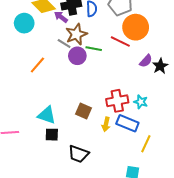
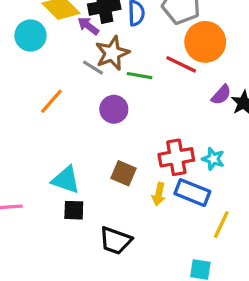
purple circle: (77, 56) -> (114, 109), moved

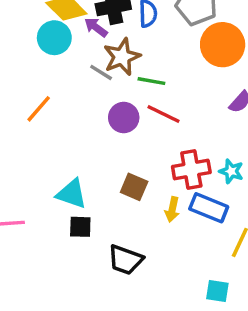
cyan circle: (31, 36) -> (54, 38), moved
red line: (181, 64) -> (164, 114), moved
orange line: (51, 101) -> (39, 109), moved

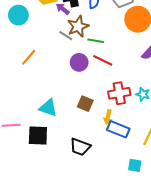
cyan circle: (54, 38) -> (18, 15), moved
blue rectangle: (209, 208) -> (118, 129), moved
black square: (80, 227) -> (38, 136), moved, size x1.5

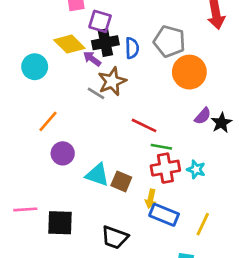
green line: (96, 41) -> (161, 147), moved
purple circle: (79, 62) -> (63, 153), moved
cyan triangle: (48, 108) -> (97, 175), moved

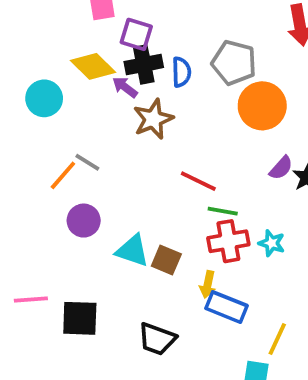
gray line: (96, 93) -> (87, 162), moved
yellow line: (203, 224) -> (277, 339), moved

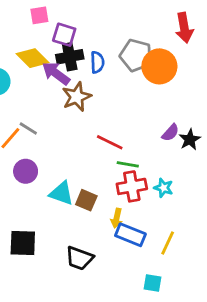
purple arrow: (125, 87) -> (56, 73), size x1.5
orange circle: (262, 106) -> (159, 66), moved
yellow line: (277, 339) -> (168, 243), moved

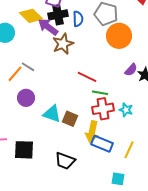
orange circle: (159, 66) -> (119, 36), moved
yellow arrow: (117, 218) -> (92, 132), size x1.5

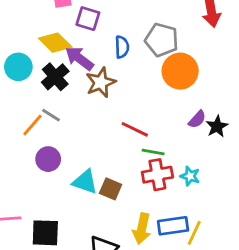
black cross: (58, 15) -> (55, 77), moved, turned -30
yellow arrow: (92, 132) -> (142, 229), moved
blue rectangle: (102, 144) -> (173, 226), moved, turned -30

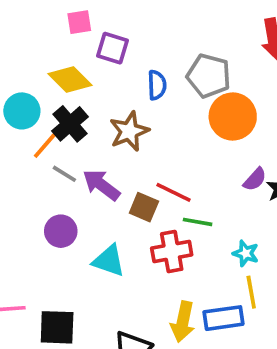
purple arrow: (79, 58) -> (101, 185), moved
orange line: (33, 125) -> (46, 144), moved
red cross: (157, 175) -> (172, 251), moved
brown square: (111, 189) -> (144, 207), moved
yellow line: (194, 233) -> (251, 292), moved, turned -35

